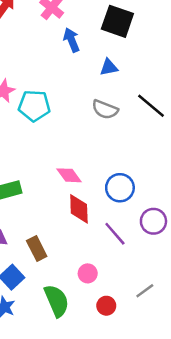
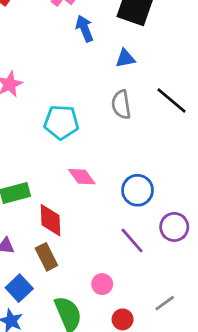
cyan pentagon: (34, 106) -> (61, 122), moved
gray semicircle: (105, 109) -> (121, 105), turned 60
red diamond: (79, 209) -> (50, 220), moved

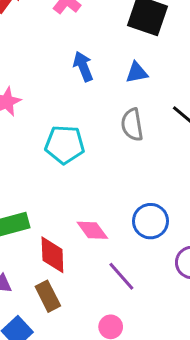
blue arrow: (84, 28) -> (83, 66), moved
pink diamond: (82, 177) -> (92, 230), moved
purple line: (132, 241) -> (121, 276), moved

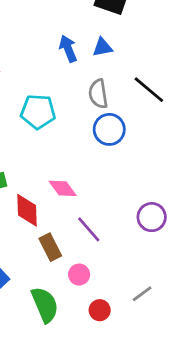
blue arrow: (83, 66) -> (68, 49), moved
blue circle: (151, 221) -> (109, 129), moved
brown rectangle: (48, 296) -> (50, 247), moved

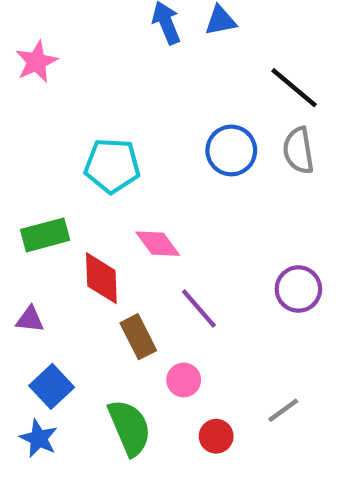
gray semicircle: (98, 94) -> (298, 150), moved
cyan pentagon: (38, 112) -> (112, 166), moved

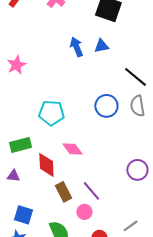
purple line: (199, 309) -> (91, 191), moved
purple triangle: (30, 319) -> (13, 176), moved
blue square: (52, 386) -> (23, 215), turned -30

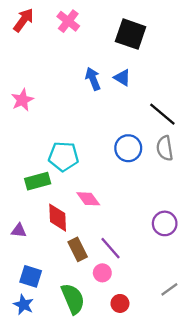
blue triangle: (101, 46) -> (122, 78), turned 42
green rectangle: (20, 145) -> (38, 181), moved
gray line: (130, 226) -> (169, 289), moved

